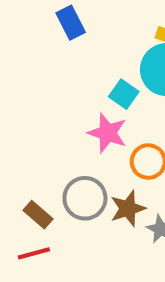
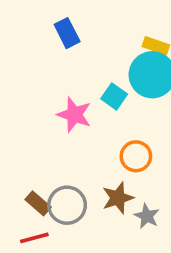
pink star: (107, 133) -> (74, 115), moved
gray circle: (85, 198) -> (67, 205), moved

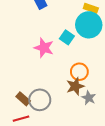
brown star: (118, 198) -> (75, 86), moved
gray star: (147, 216) -> (89, 98), moved

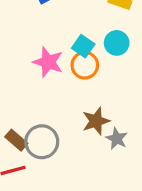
cyan circle: (89, 25) -> (117, 43), moved, size x0.6
orange circle: (79, 72) -> (85, 65), moved

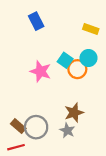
orange circle: (85, 65) -> (77, 69), moved
gray star: (117, 139) -> (67, 130), moved

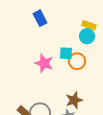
cyan circle: (88, 58) -> (87, 36), moved
cyan square: (65, 60) -> (66, 53), turned -32

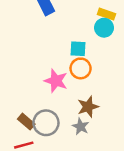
orange circle: (77, 61) -> (81, 68), moved
pink star: (44, 63) -> (56, 81), moved

